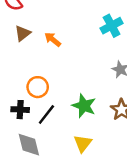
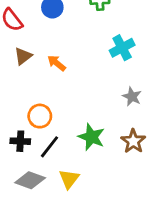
yellow triangle: (83, 143) -> (69, 179), moved
gray diamond: (29, 145) -> (30, 180), turned -56

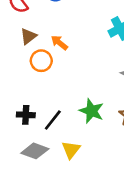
orange circle: (40, 116) -> (41, 61), moved

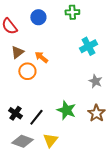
black cross: (26, 115) -> (15, 113), turned 32

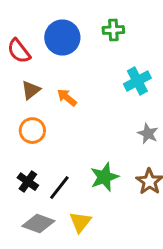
blue circle: (38, 17) -> (62, 38), size x1.5
orange circle: (27, 71) -> (32, 131), moved
green star: (66, 110) -> (104, 177), turned 30

